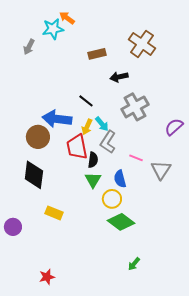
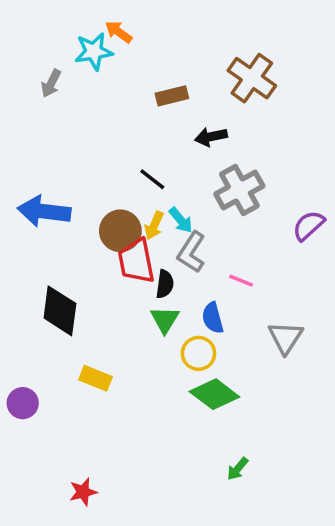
blue arrow: (57, 119) -> (44, 211), moved
brown circle: (38, 137) -> (120, 231), moved
gray triangle: (161, 170) -> (286, 337), moved

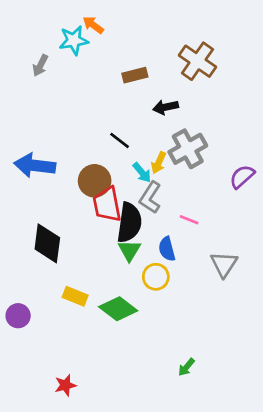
yellow arrow: (154, 226) -> (159, 163), moved
black semicircle: (165, 284) -> (129, 223), size x1.8
green diamond: (214, 394) -> (118, 309), moved

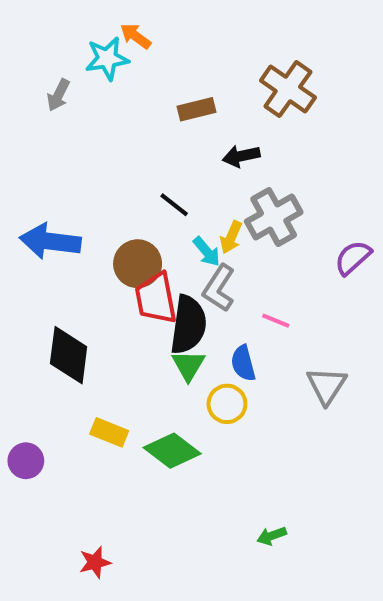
green arrow: (186, 367) -> (272, 536), turned 30

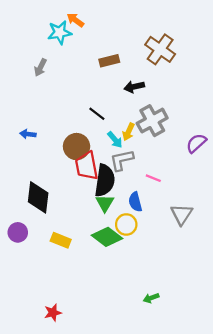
gray arrow: (58, 95) -> (40, 67), moved
blue arrow: (50, 241) -> (28, 134), size x0.5
gray L-shape: (219, 288) -> (122, 160), turned 45
green diamond: (172, 451) -> (107, 237), moved
purple circle: (26, 461) -> (18, 232), moved

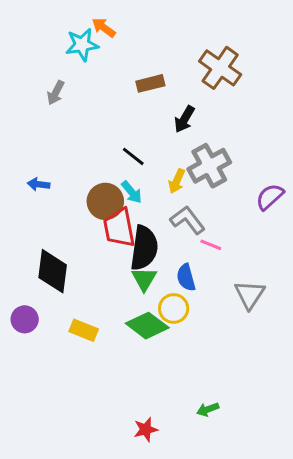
black arrow: (134, 87) -> (184, 119), turned -48
cyan arrow: (115, 140) -> (132, 192), moved
gray L-shape: (122, 160) -> (188, 220), moved, turned 65
red star: (53, 313) -> (146, 430), moved

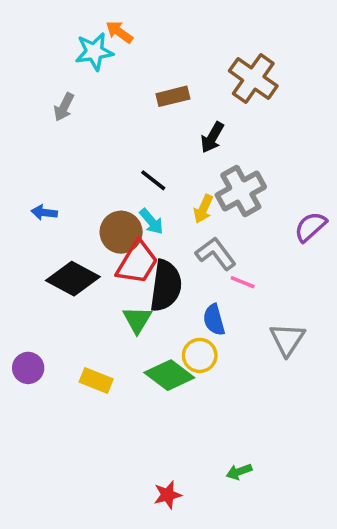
red trapezoid: (119, 228) -> (137, 263), turned -138
black diamond: (53, 271) -> (73, 279), moved, turned -69
green triangle: (144, 279) -> (137, 320), moved

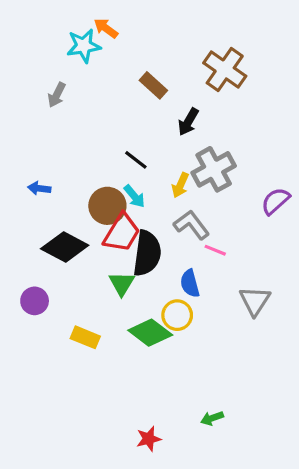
brown rectangle: (173, 96) -> (153, 85), turned 56
purple circle: (28, 368) -> (35, 301), moved

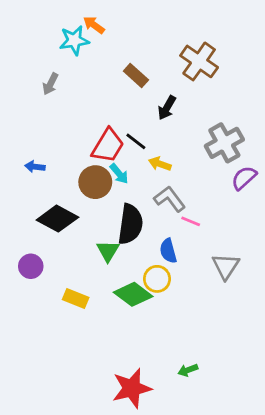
black line: (136, 160) -> (136, 141), moved
gray cross: (214, 169) -> (224, 143), moved
yellow arrow: (180, 185) -> (160, 164), turned 85
red trapezoid: (122, 233) -> (108, 146), moved
red star: (149, 439) -> (132, 388), size x1.8

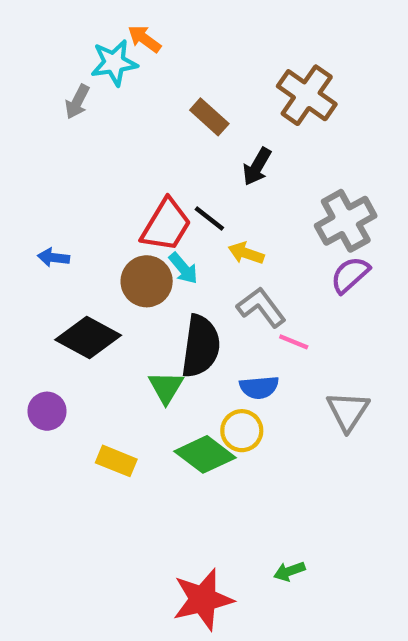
gray arrow: (50, 84) -> (77, 102), moved
purple semicircle: (244, 178) -> (350, 275), moved
blue semicircle: (168, 251) -> (259, 387), turned -80

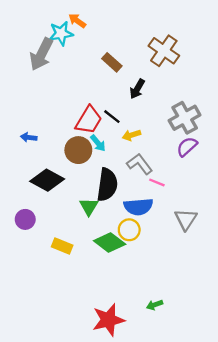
gray arrow: (77, 102) -> (41, 54), size x1.8
yellow arrow: (246, 253) -> (131, 135), turned -36
blue semicircle: (259, 387) -> (138, 207), size x1.4

